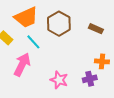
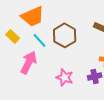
brown hexagon: (59, 24) -> (65, 35), moved

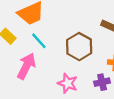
brown hexagon: (65, 35) -> (79, 47), moved

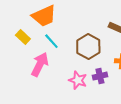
purple cross: (102, 82) -> (100, 76), moved

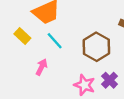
pink arrow: (40, 64) -> (41, 67), size x0.6
purple cross: (100, 76) -> (110, 80), turned -32

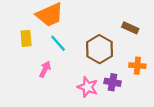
yellow rectangle: (22, 36) -> (26, 38), turned 42
purple cross: (110, 80) -> (113, 82), turned -35

